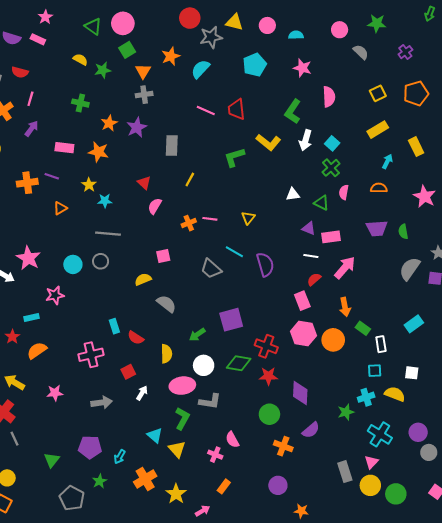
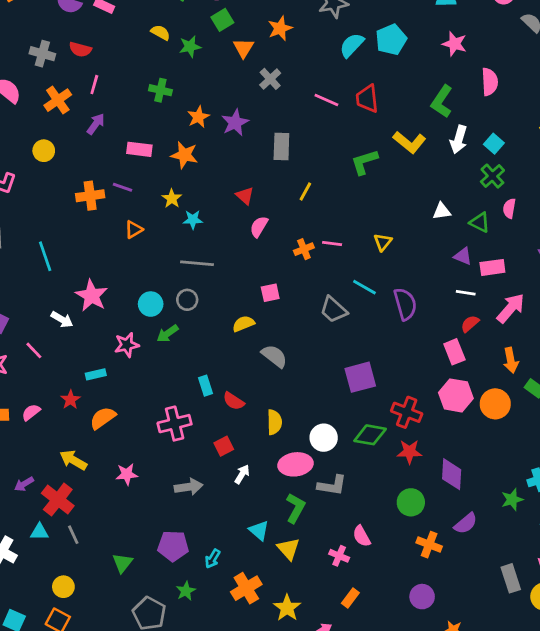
cyan semicircle: (200, 69) -> (352, 45), moved
gray cross: (144, 95) -> (270, 79), moved, turned -35
green arrow: (197, 335) -> (168, 334), moved

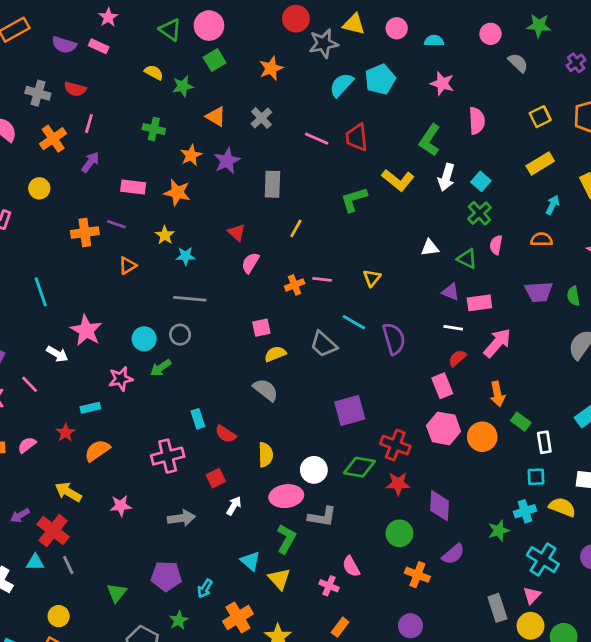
orange triangle: (243, 48) -> (216, 117), moved, turned -30
yellow semicircle: (243, 324) -> (275, 354), moved

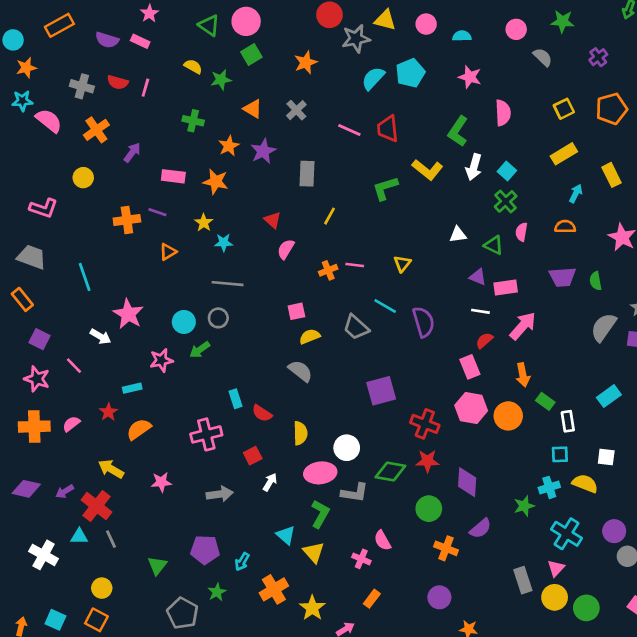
pink line: (89, 123) -> (145, 88), moved
green diamond: (359, 467) -> (390, 472), moved

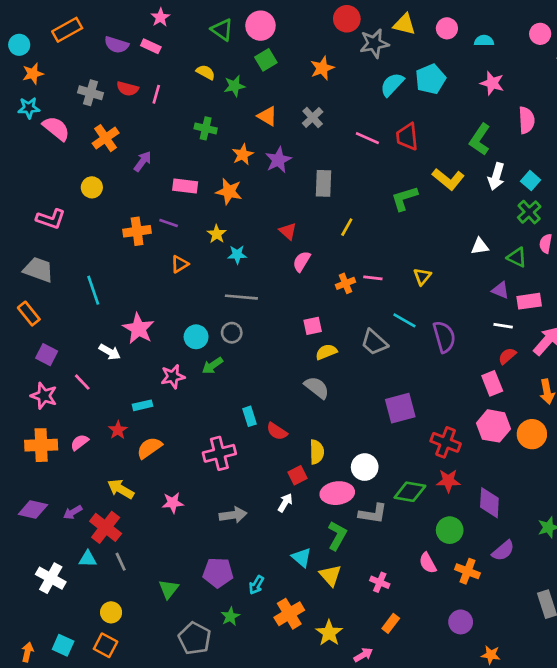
red square: (253, 456) -> (297, 475), moved
pink semicircle: (382, 540) -> (428, 563), moved

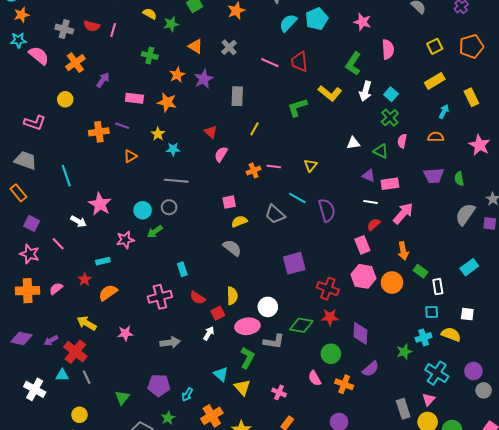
red semicircle: (277, 431) -> (198, 298), moved

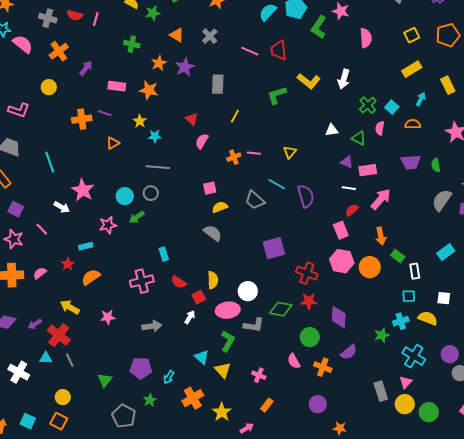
green L-shape: (353, 64) -> (319, 27), moved
cyan square: (391, 94) -> (392, 107), moved

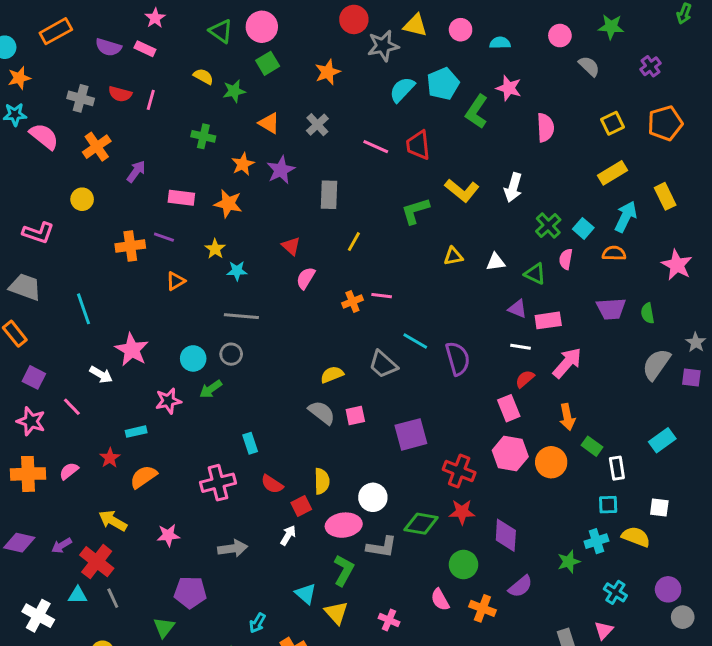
cyan arrow: (421, 99) -> (626, 217), size x1.5
yellow triangle: (290, 152) -> (453, 256), moved, turned 40
pink square: (210, 188) -> (355, 415), moved
cyan cross: (414, 356) -> (615, 592), size x0.7
purple pentagon: (141, 368) -> (190, 592), moved

